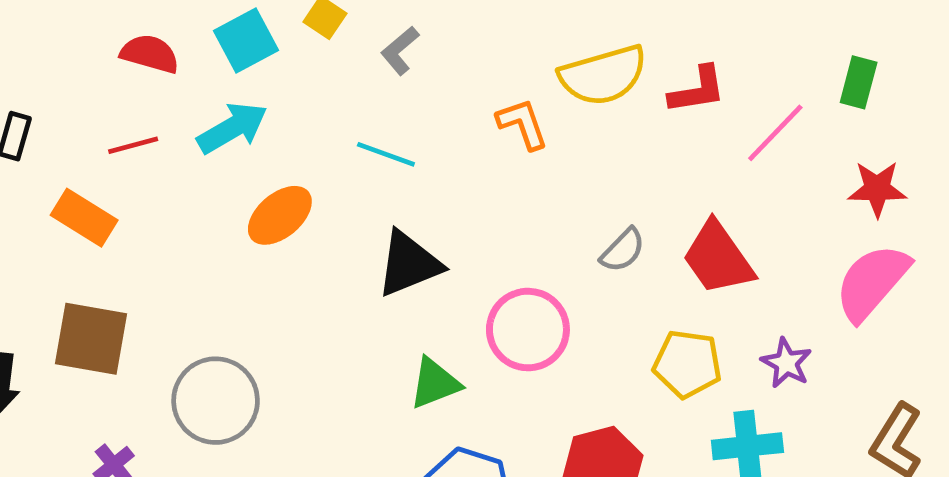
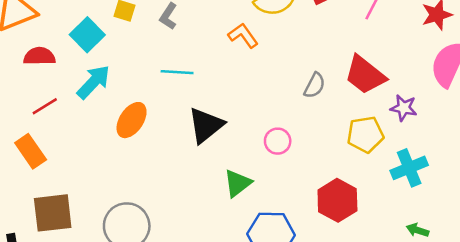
orange rectangle: (84, 218) -> (31, 151), turned 40
pink circle: (528, 330) -> (278, 141), size x0.6
purple star: (786, 363) -> (404, 108), moved

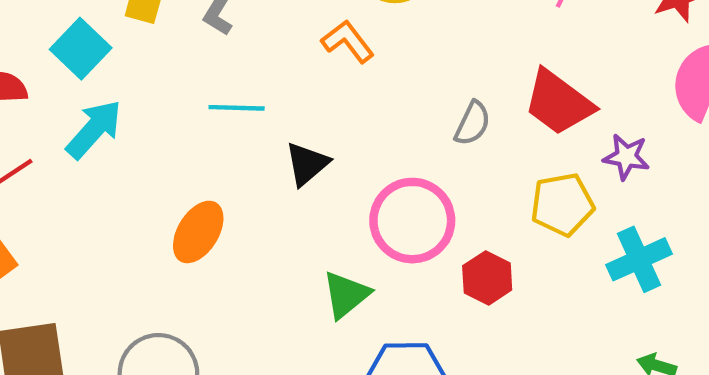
orange ellipse: (132, 120) -> (198, 232), moved
black triangle: (206, 125) -> (307, 164), moved, size x0.7
pink circle: (278, 141) -> (412, 221), size x1.8
red hexagon: (337, 200) -> (487, 278), moved, size x0.7

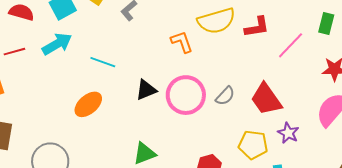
cyan line: (237, 108) -> (103, 62), moved
pink circle: (412, 221) -> (186, 95), moved

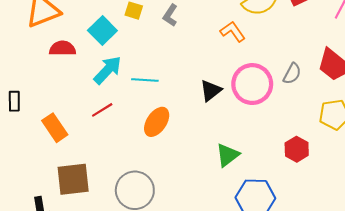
red line: (14, 52) -> (102, 110), moved
cyan line: (103, 62) -> (145, 80), moved

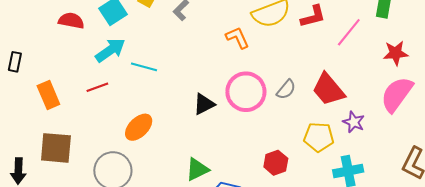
black triangle: (211, 90) -> (204, 104), moved
orange ellipse: (157, 122) -> (139, 127), moved
green triangle: (228, 155) -> (197, 169), moved

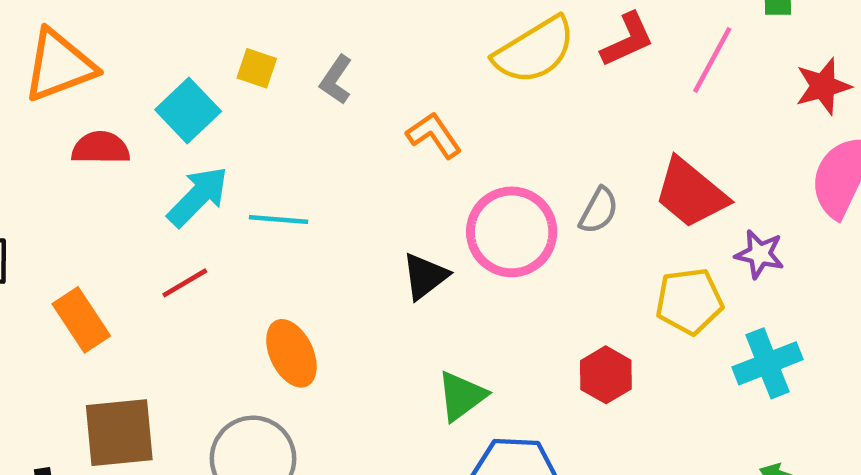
orange L-shape: (237, 38) -> (434, 135), moved
orange ellipse: (139, 127) -> (291, 353), turned -60
green triangle: (197, 169) -> (461, 396), moved

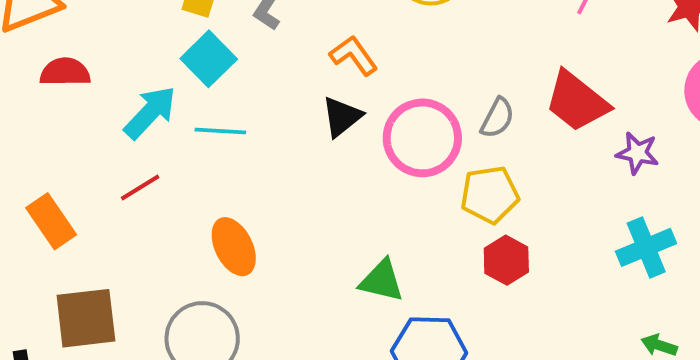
cyan square: (188, 110) -> (209, 59), moved
black triangle: (425, 276) -> (342, 117), moved
yellow pentagon: (689, 301) -> (490, 195), moved
green triangle: (461, 396) -> (382, 281), turned 51

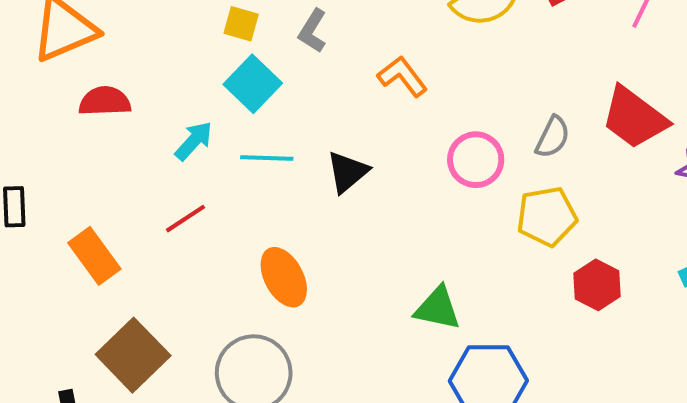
cyan arrow: (150, 112) -> (194, 141), size x0.7
black triangle: (342, 117) -> (347, 172), moved
pink circle: (422, 138) -> (476, 160), size x0.7
red hexagon: (506, 260) -> (597, 285), moved
brown square: (86, 318) -> (133, 355), turned -36

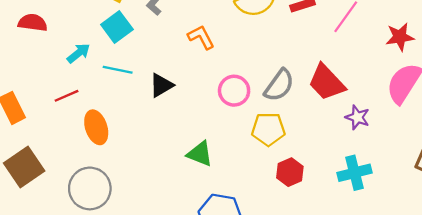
gray semicircle: (553, 137) -> (279, 85), size x1.4
orange ellipse: (284, 277) -> (96, 127), moved
green triangle: (438, 308) -> (200, 154), moved

